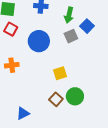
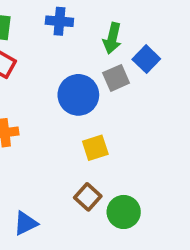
blue circle: (39, 41) -> (78, 95), moved
green circle: (75, 96) -> (124, 212), moved

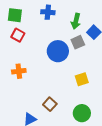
yellow square: (95, 148) -> (82, 79), moved
brown square: (88, 197) -> (50, 104), moved

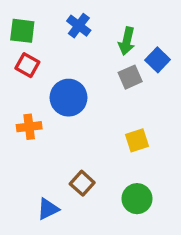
blue cross: (48, 12) -> (79, 26), turned 32
blue circle: (58, 51) -> (69, 98), moved

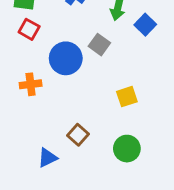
gray square: (130, 77) -> (99, 45), moved, turned -30

